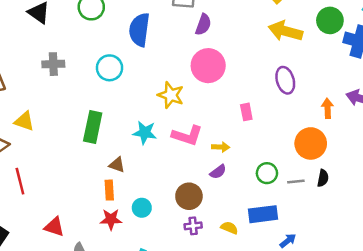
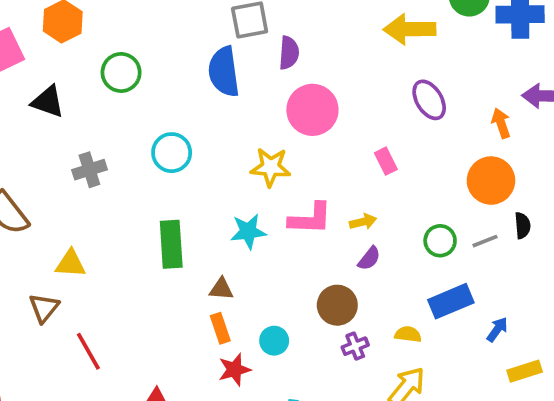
blue semicircle: (139, 30) -> (224, 72), moved

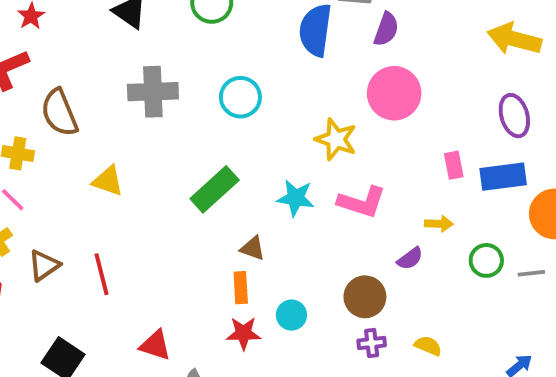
gray cross: (89, 170) -> (153, 92), size x1.4
yellow arrow: (363, 222) -> (439, 224), moved
green rectangle: (171, 244) -> (215, 189), turned 36
blue rectangle: (451, 301) -> (503, 177), moved
brown triangle: (44, 308) -> (44, 265), moved

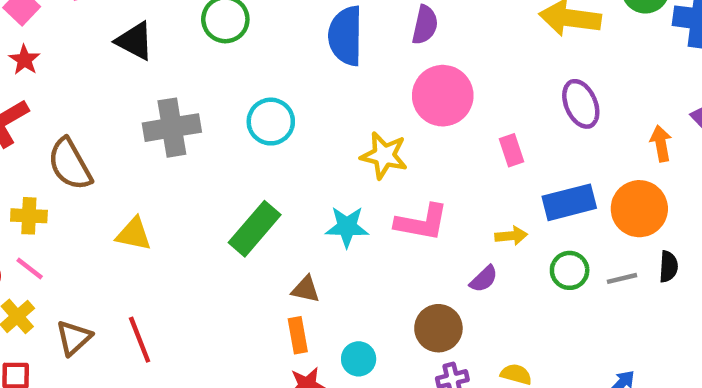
pink rectangle: (454, 165) -> (511, 150), moved
blue rectangle: (503, 177) -> (569, 202), moved

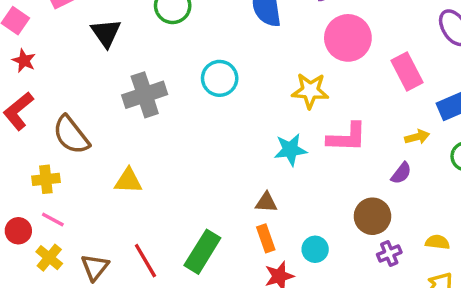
black triangle: (135, 41) -> (106, 33), turned 36
pink rectangle: (511, 150) -> (407, 71), size x1.5
green rectangle: (255, 229) -> (202, 252), moved

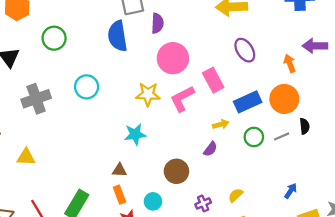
pink L-shape: (347, 137) -> (182, 99), moved, turned 152
brown circle: (372, 216) -> (176, 171), moved
yellow semicircle: (437, 242) -> (236, 195), turned -49

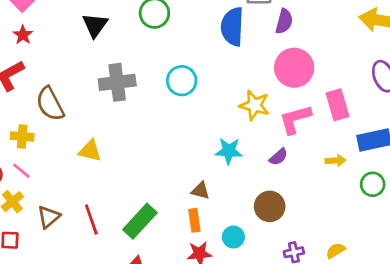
purple semicircle: (210, 149) -> (278, 157), moved

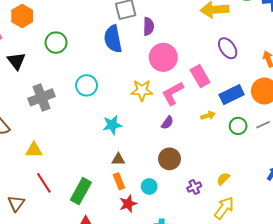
cyan star: (229, 151) -> (112, 125), moved
red line: (91, 220) -> (44, 183), moved

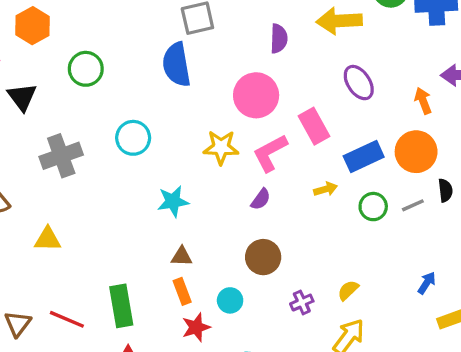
purple semicircle: (148, 26) -> (279, 39), moved
red line: (44, 183) -> (67, 319), moved, turned -35
green rectangle: (81, 191) -> (121, 306), turned -40

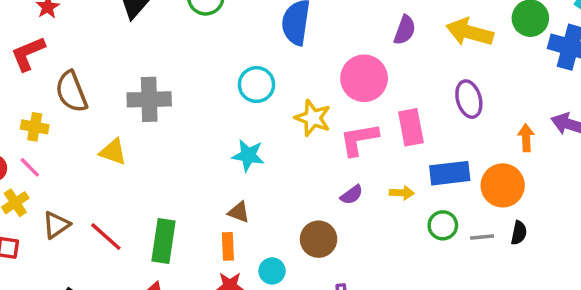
cyan circle: (133, 138) -> (256, 85), moved
gray cross: (61, 156) -> (149, 99), moved
purple semicircle: (261, 199) -> (352, 195), moved

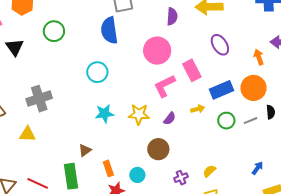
yellow star: (313, 118) -> (139, 114), moved
brown triangle: (239, 212) -> (85, 150), moved, turned -40

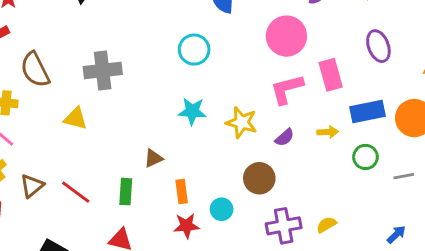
gray line: (251, 121) -> (404, 176), moved
green rectangle: (71, 176) -> (126, 192), size x0.7
purple cross: (181, 178) -> (284, 226), size x1.6

